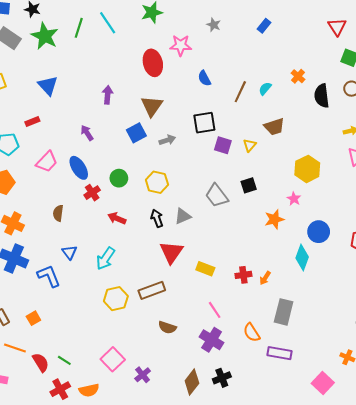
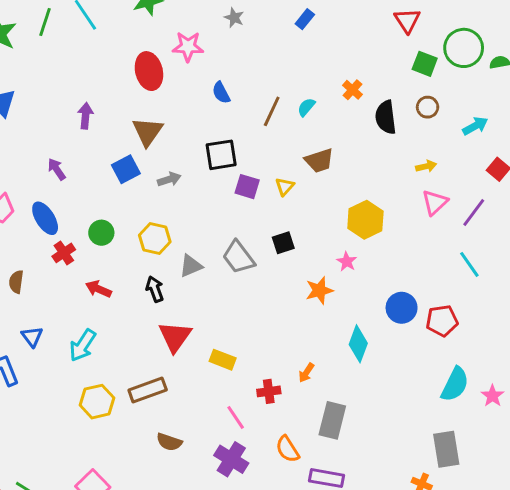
gray triangle: (183, 216) -> (191, 266), moved
blue circle: (319, 232) -> (402, 308), moved
red cross: (243, 275) -> (269, 391), moved

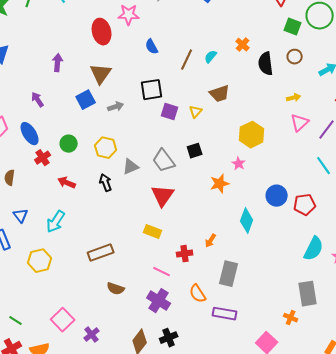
red triangle: (175, 337) -> (163, 196), moved
yellow hexagon: (97, 402) -> (40, 261), moved
pink line: (236, 417) -> (162, 272), turned -30

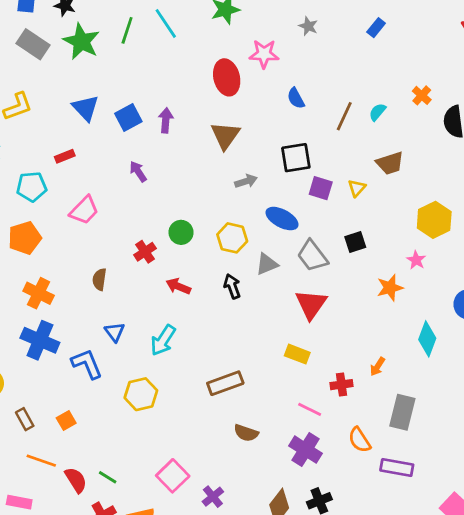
blue square: (86, 100) -> (128, 118), moved
blue ellipse: (30, 134) -> (282, 219), moved, turned -30

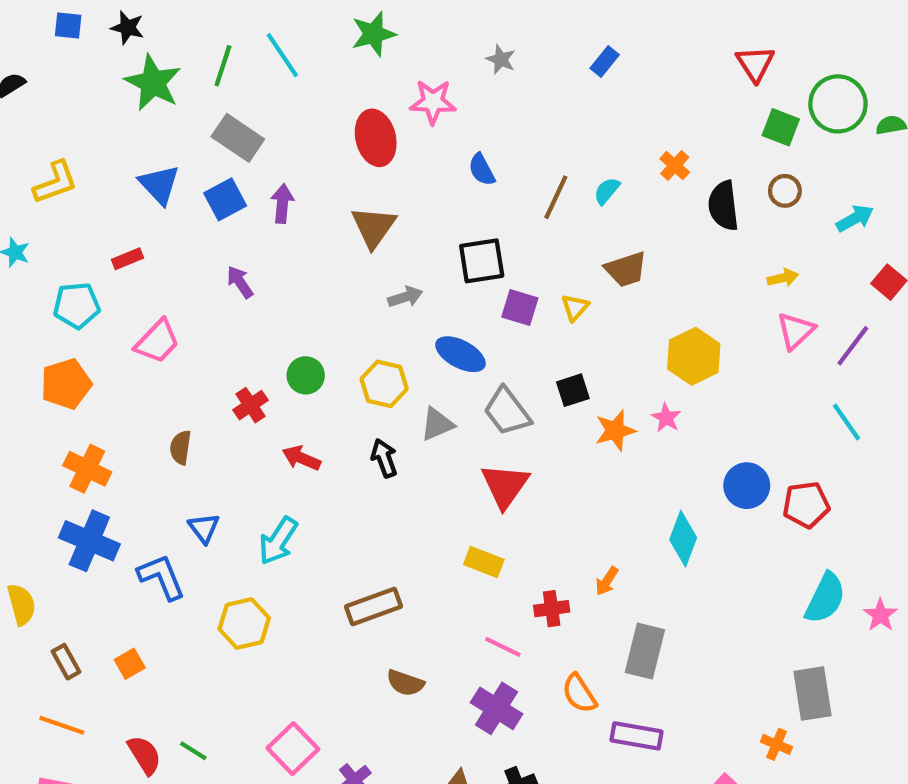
gray rectangle: (33, 44) -> (238, 138), moved
orange star: (390, 288) -> (615, 431), moved
orange line: (41, 461) -> (62, 725), moved

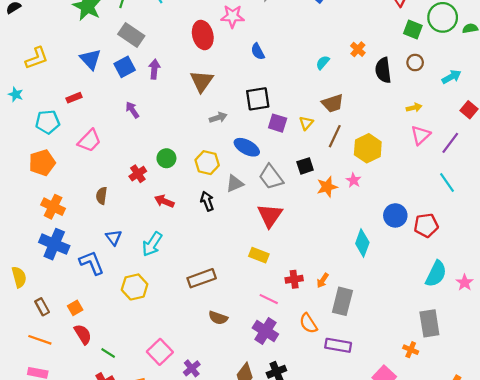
brown line: (556, 197) -> (335, 136), moved
orange arrow: (607, 581) -> (323, 280), moved
red semicircle: (144, 755) -> (83, 334), moved

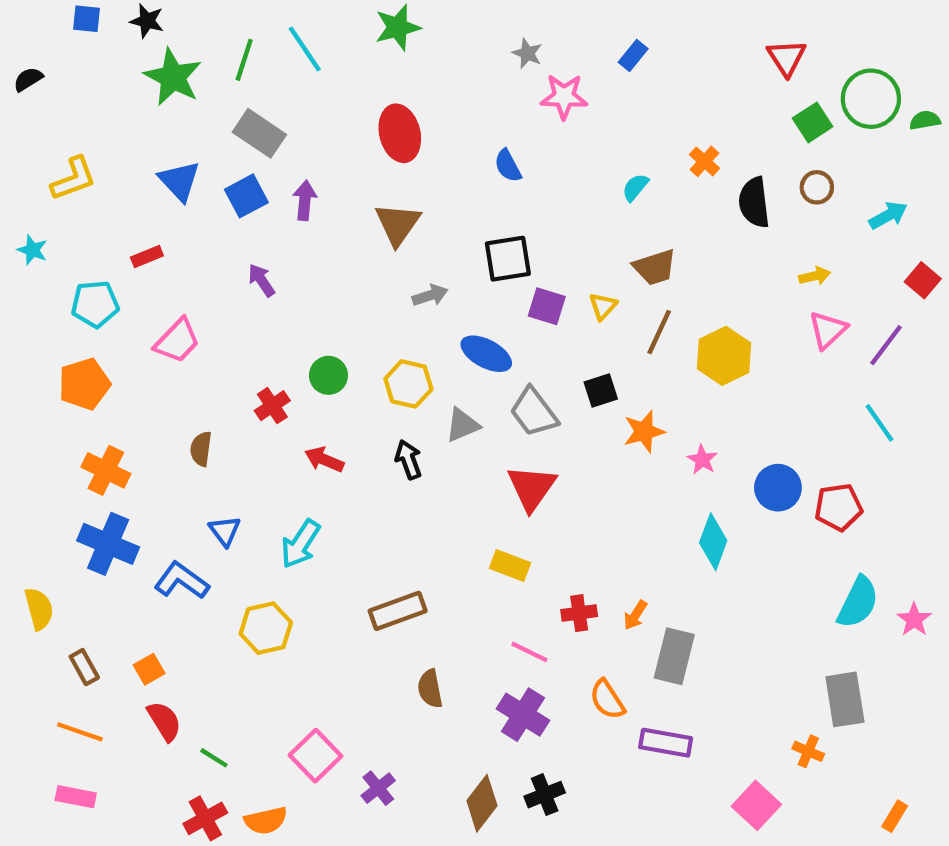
pink star: (232, 16) -> (564, 97), moved
green square: (413, 30) -> (813, 122), turned 36
pink star: (353, 180) -> (702, 460), moved
blue L-shape: (92, 263) -> (182, 581), turned -32
brown semicircle: (218, 318) -> (430, 689), turned 60

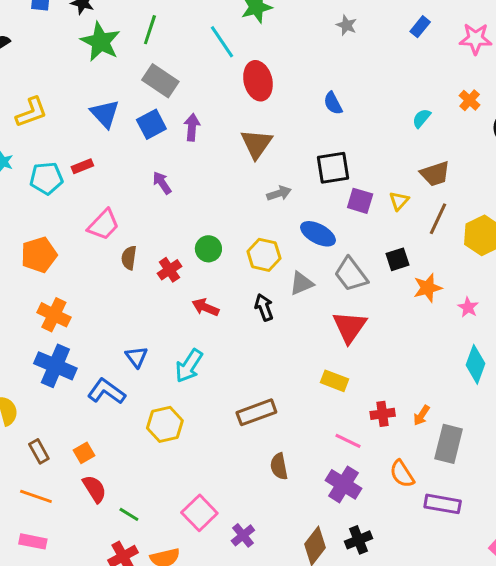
cyan line: (305, 49) -> (222, 42), moved
pink star: (564, 97) -> (476, 39), moved
cyan pentagon: (95, 304) -> (46, 178), moved
brown semicircle: (201, 449) -> (129, 258), moved

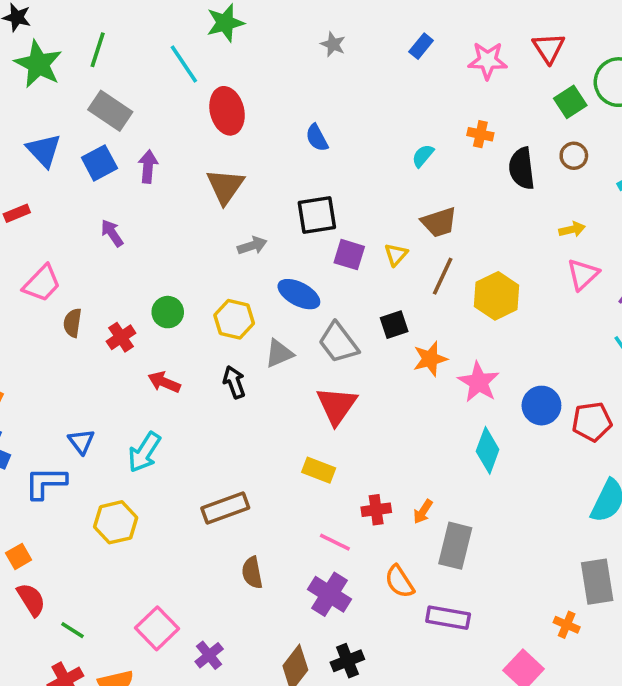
orange cross: (470, 100) -> (480, 134), turned -30
pink star: (468, 307) -> (479, 382), size x1.6
blue L-shape: (106, 391) -> (46, 483), turned -36

